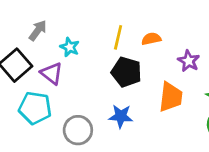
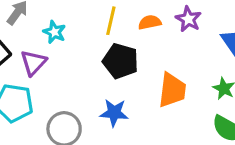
purple star: (189, 61) -> (188, 19), moved
purple triangle: (52, 73) -> (33, 63), turned 35

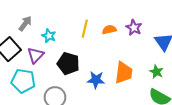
black pentagon: (121, 61) -> (68, 63), moved
blue star: (114, 113) -> (96, 80), moved

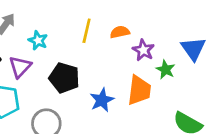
purple star: (134, 28) -> (143, 50), moved
green star: (156, 72) -> (166, 70), moved
blue star: (96, 80) -> (102, 100), turned -30

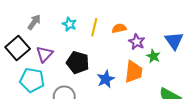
cyan star: (38, 40) -> (69, 24), moved

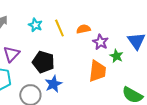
yellow line: (94, 27) -> (59, 28), turned -36
blue star: (106, 79) -> (53, 84), moved

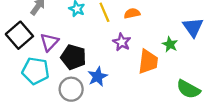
purple star: (100, 42) -> (122, 42), moved
black pentagon: (43, 62) -> (73, 57), moved

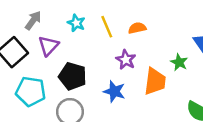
purple triangle: (49, 42) -> (48, 46), moved
blue star: (98, 77) -> (114, 91), moved, turned -30

